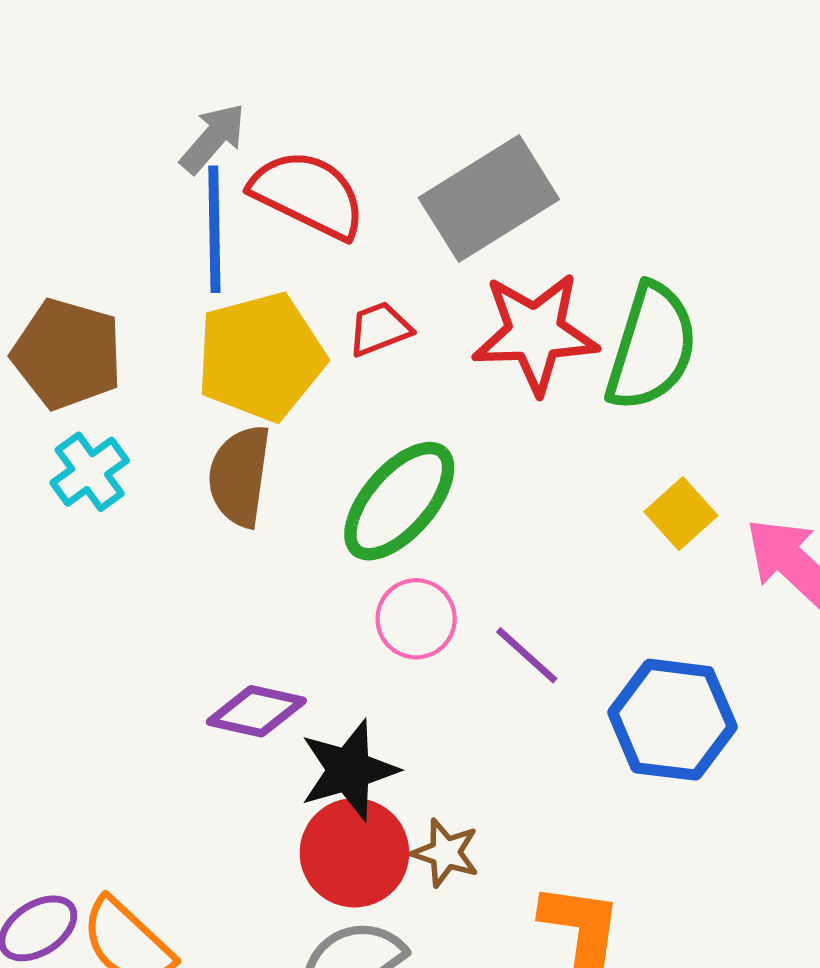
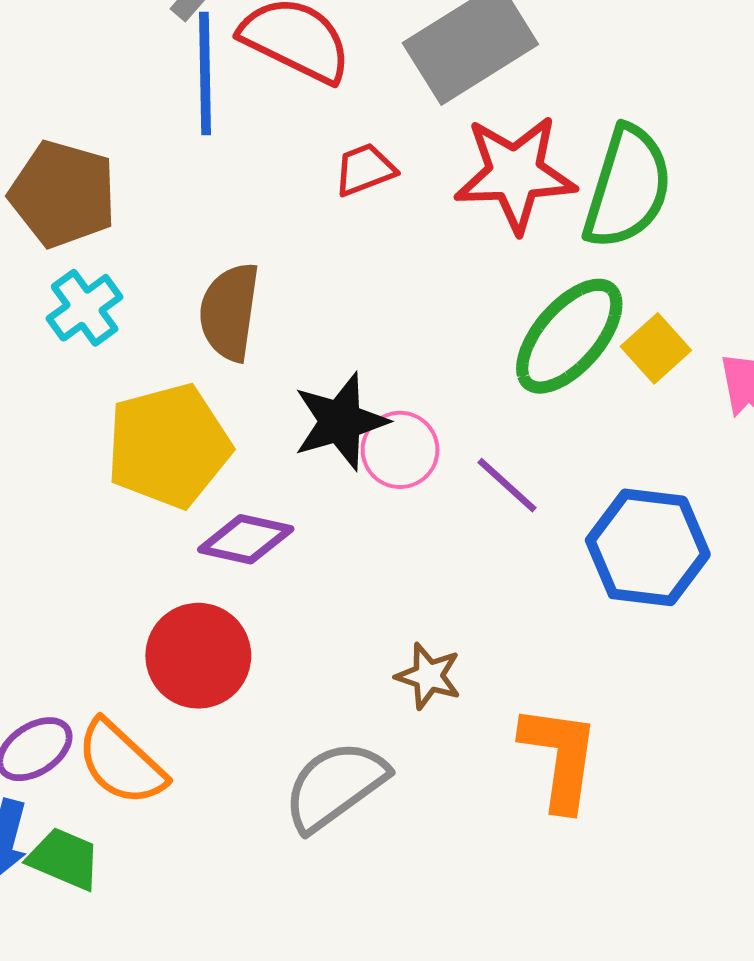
yellow pentagon: (261, 357) -> (168, 446), moved
green ellipse: (399, 501) -> (569, 336), moved
black star: (349, 770) -> (340, 421), moved
red circle: (354, 853) -> (198, 656), moved

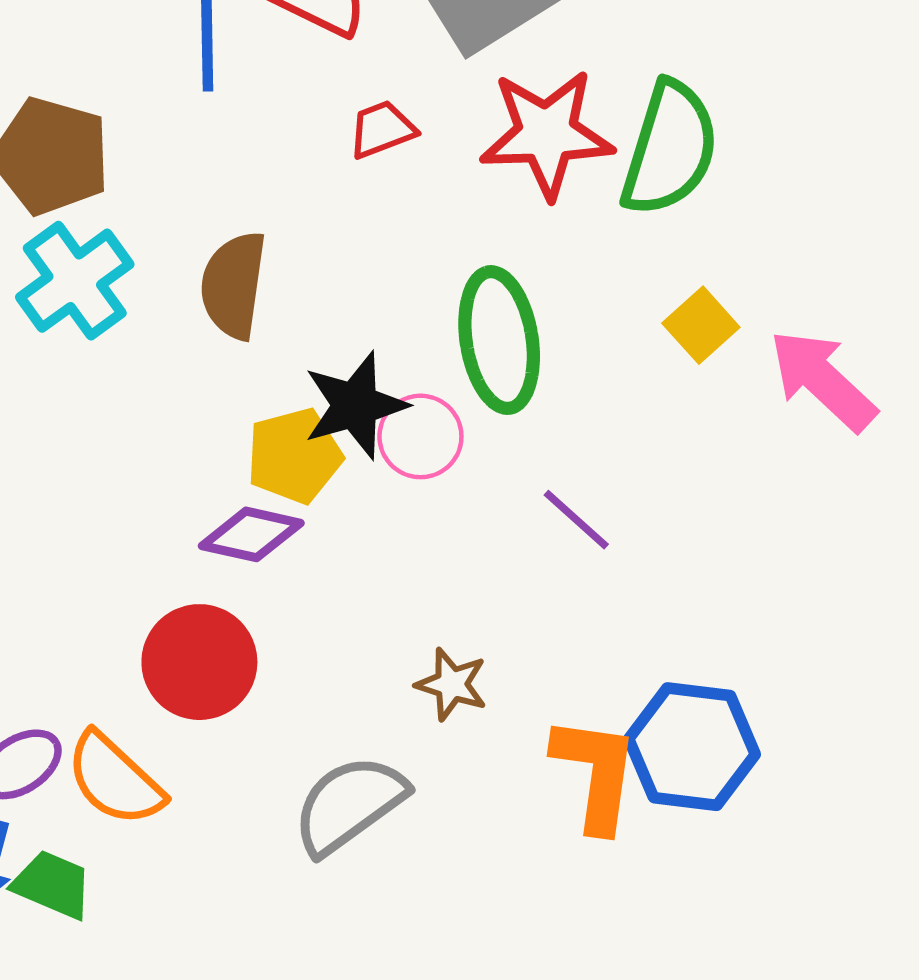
cyan cross: (85, 308) -> (75, 281), size x1.4
green ellipse: (569, 336) -> (499, 340), moved, turned -50
yellow pentagon: (168, 446) -> (294, 456), moved, size x0.7
purple line: (507, 485) -> (576, 520), moved
blue hexagon: (648, 547) -> (692, 747), moved

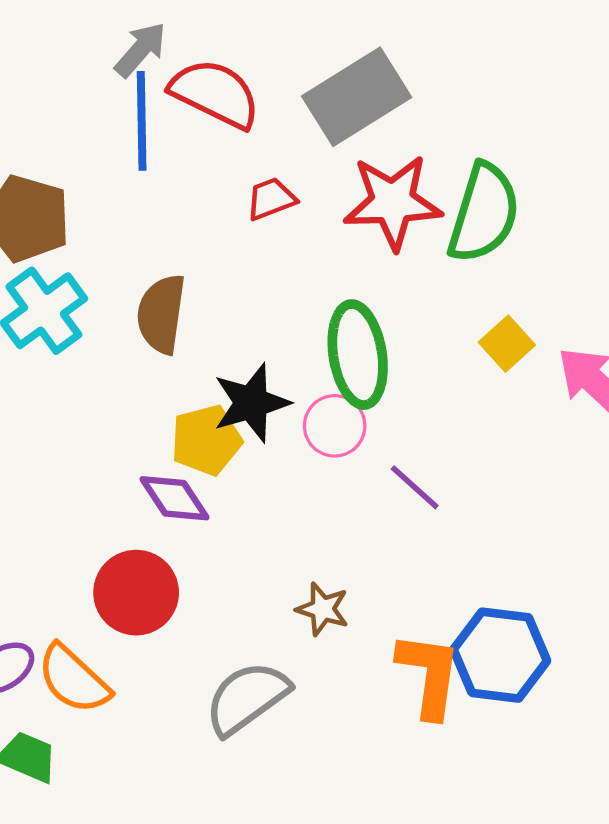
pink circle: (420, 436) -> (335, 426), moved
purple diamond: (251, 534) -> (174, 498), turned 44

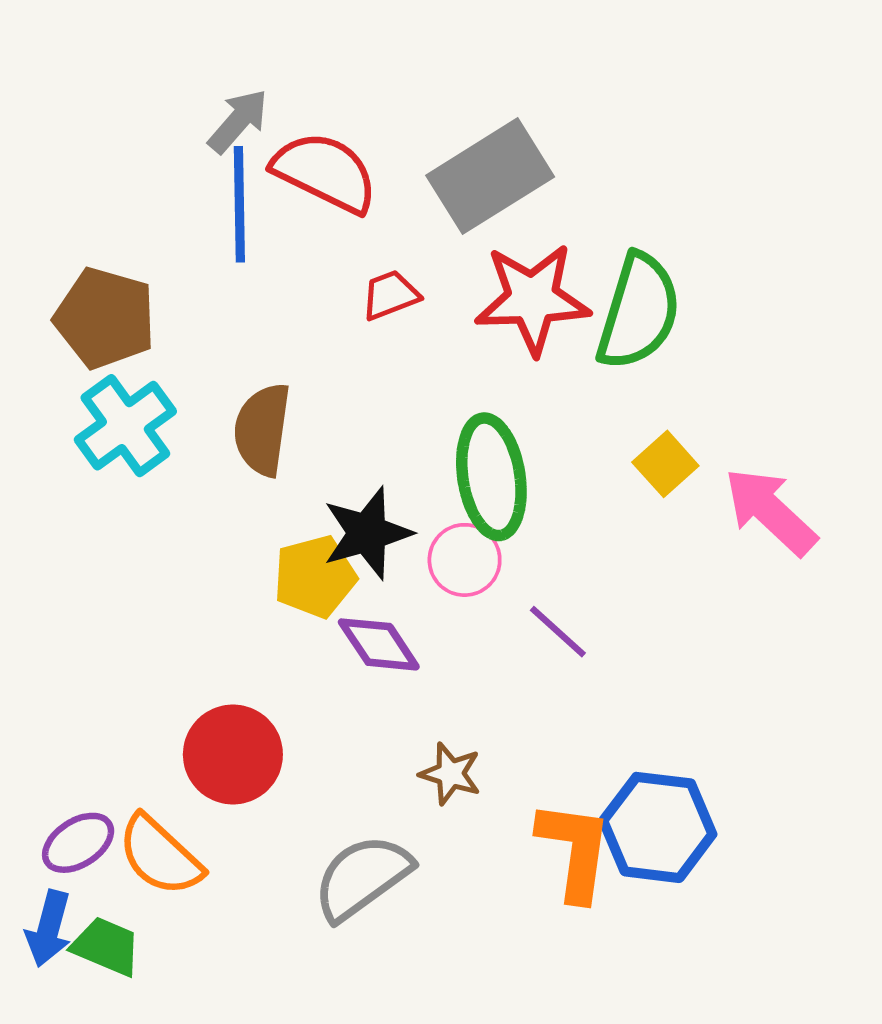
purple diamond: (174, 498) -> (379, 644), moved

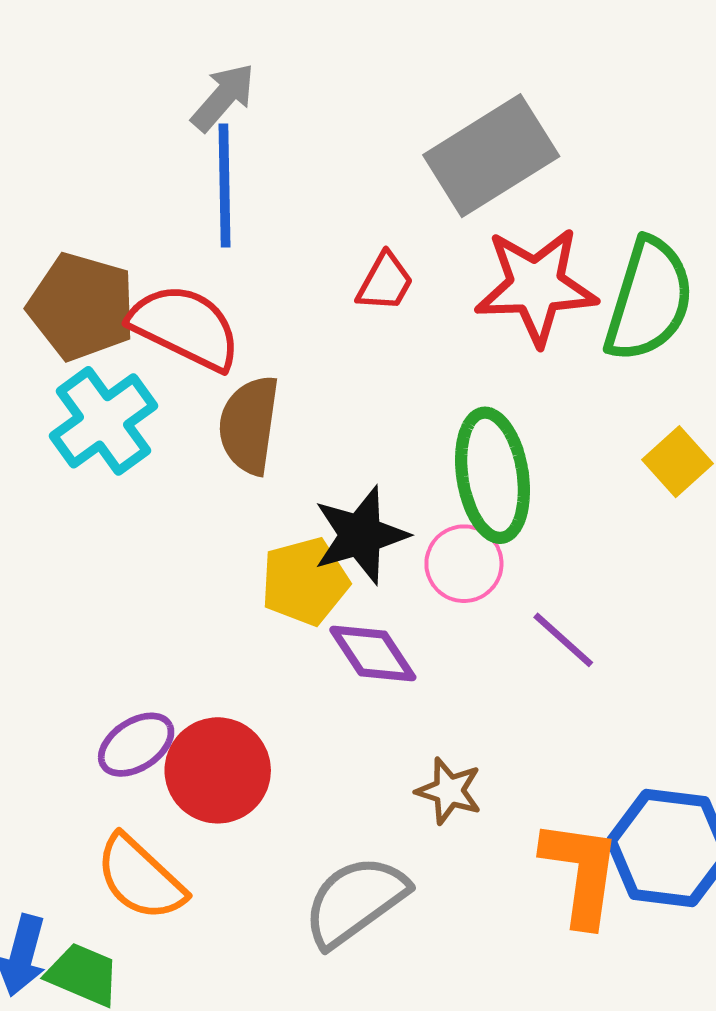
red semicircle: (325, 172) -> (185, 327), moved
red trapezoid: (390, 295) -> (385, 282), turned 140
purple ellipse: (78, 843) -> (136, 745), moved

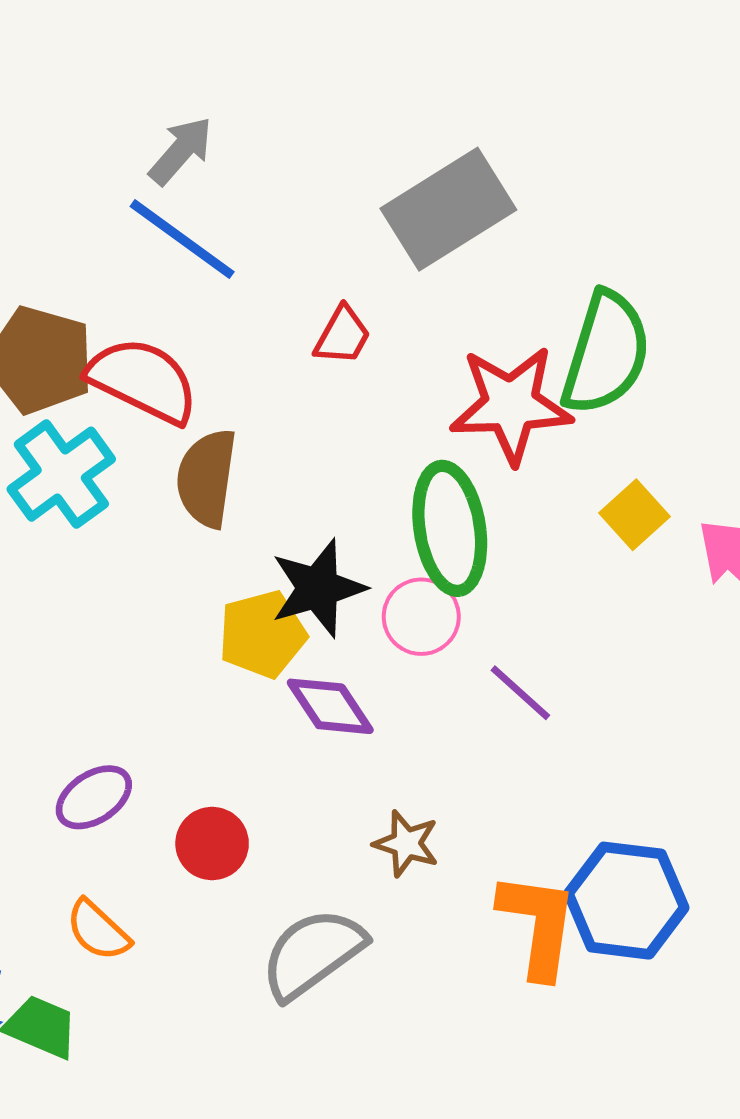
blue line: (225, 186) -> (182, 239), turned -53
red star: (536, 286) -> (511, 405), moved
red circle: (218, 770) -> (212, 844), moved, size x0.7
orange semicircle: (140, 878) -> (98, 930), size x0.7

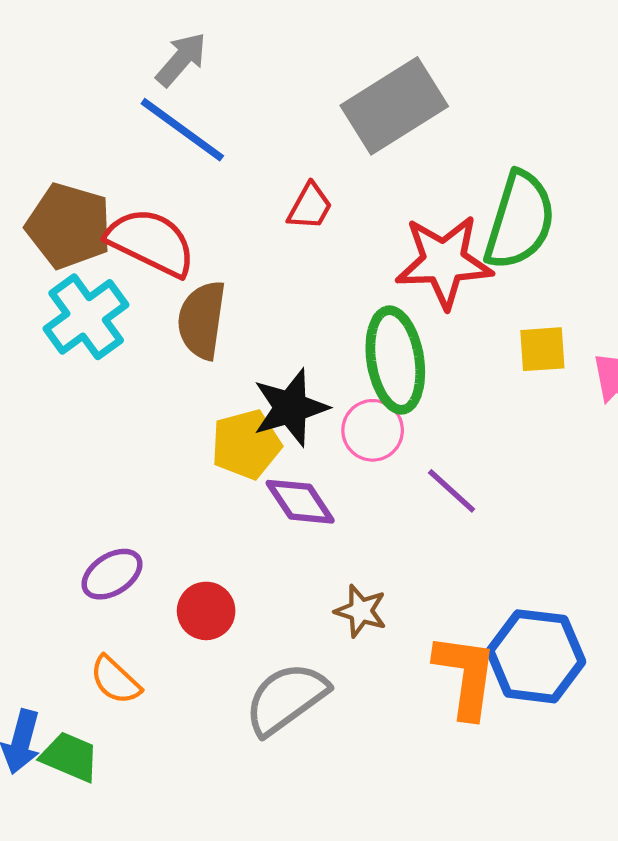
yellow square: (634, 515) -> (542, 349), turned 38

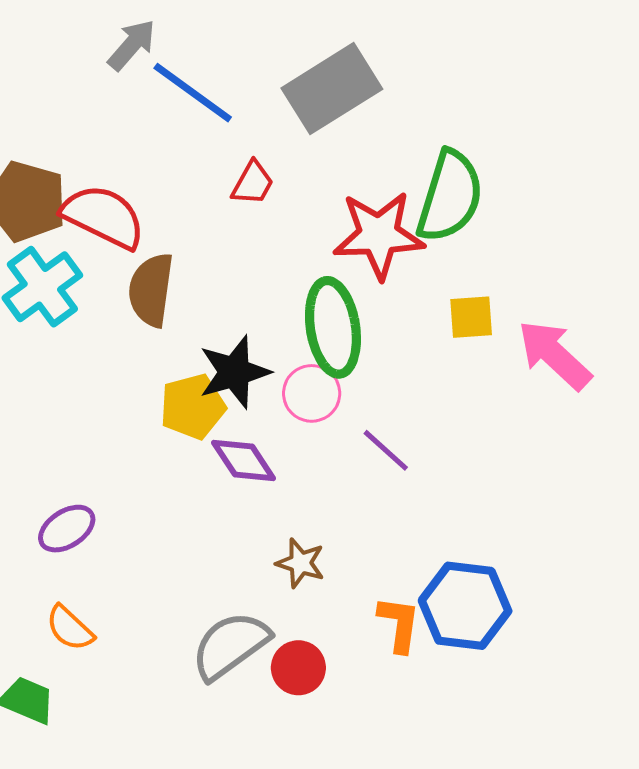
blue line: (182, 130) -> (193, 93), moved
red circle: (206, 611) -> (298, 668), moved
orange L-shape: (466, 676) -> (399, 624), size x0.7

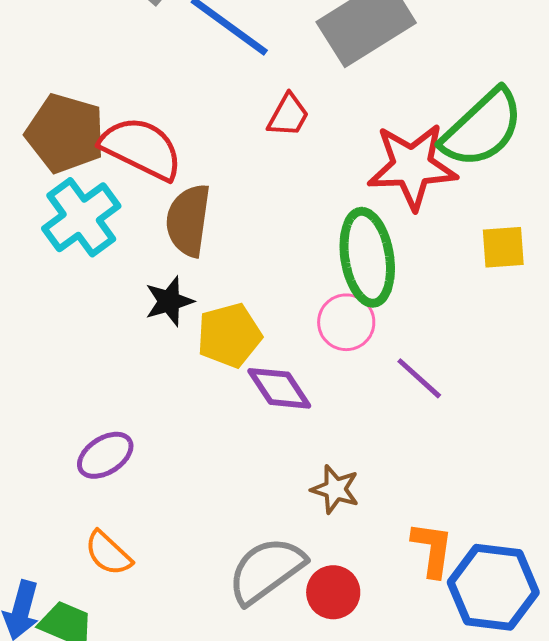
green semicircle: (450, 196) -> (482, 128), turned 30
black star: (234, 372) -> (169, 301), moved, size x0.7
blue hexagon: (465, 606) -> (493, 587), moved

